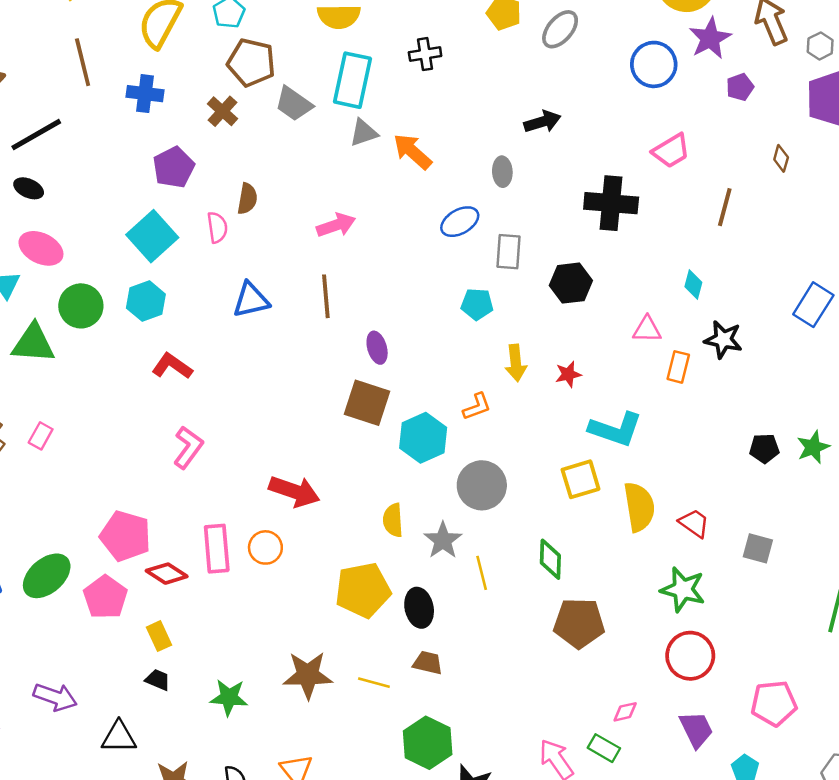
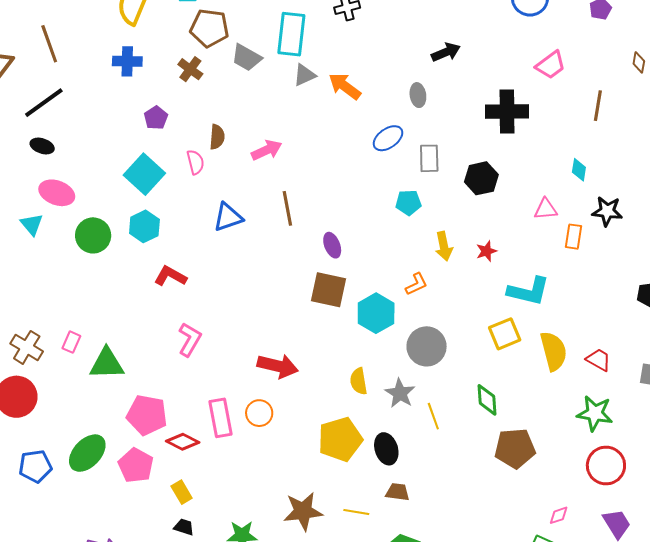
brown line: (83, 62) -> (49, 44), moved
purple pentagon: (174, 167) -> (156, 118), size x0.7
pink arrow: (336, 225) -> (267, 150), moved
green triangle: (33, 343) -> (107, 364), moved

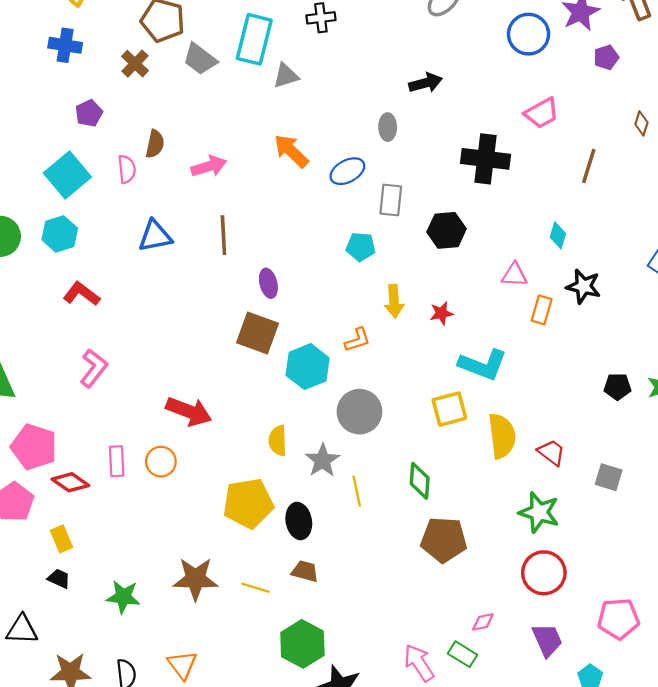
gray triangle: (304, 75) -> (286, 76), moved
orange arrow: (345, 86) -> (291, 151), moved
pink rectangle: (220, 418) -> (117, 461), size x0.7

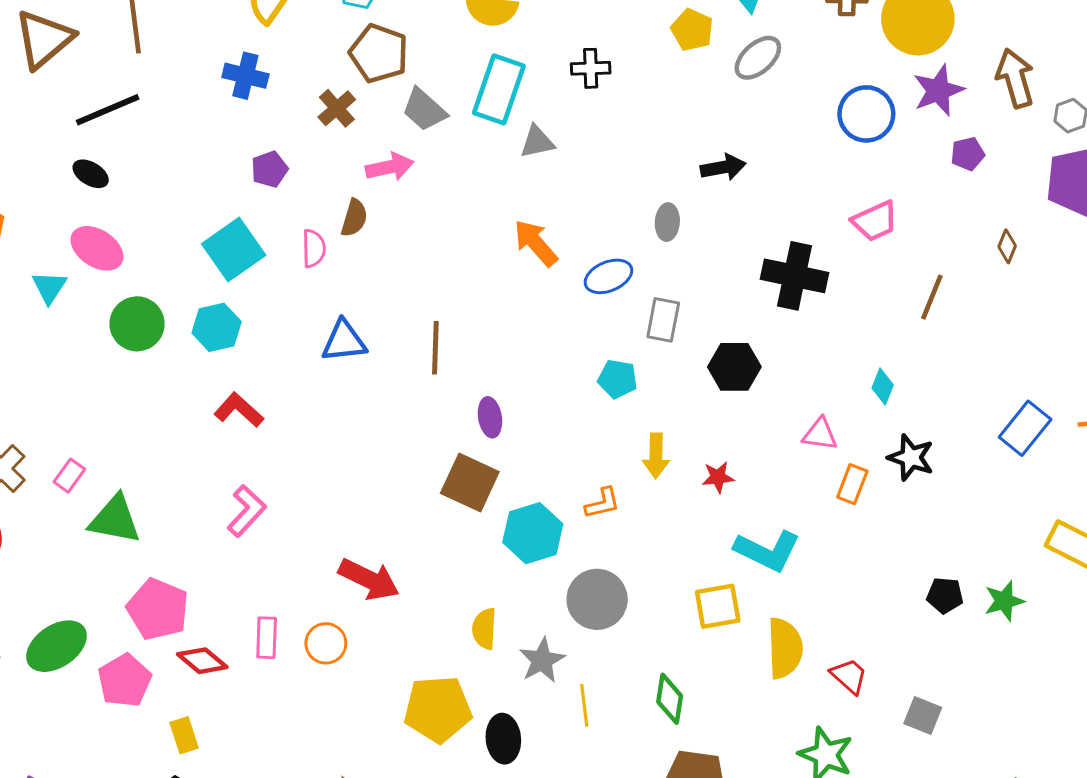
pink arrow: (209, 166) -> (390, 167), moved

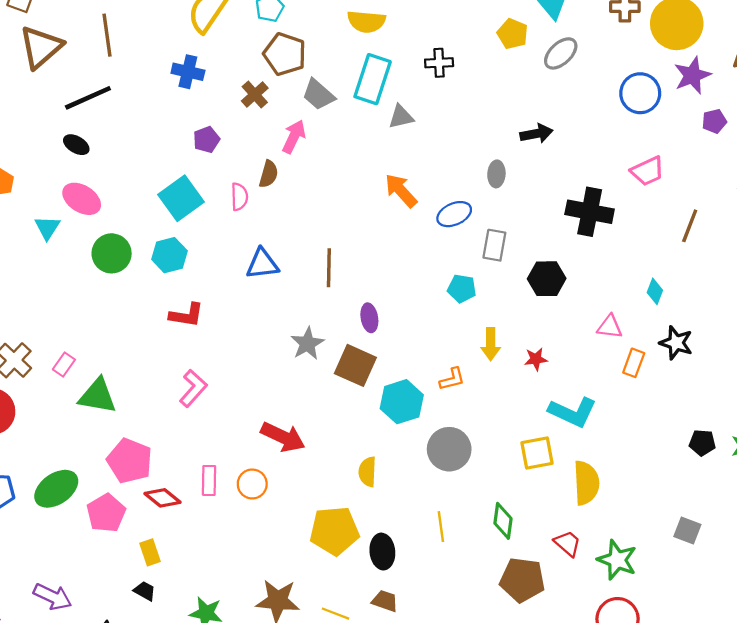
pink arrow: (390, 167) -> (294, 137), turned -52
red L-shape: (239, 410) -> (187, 315), turned 148
gray star: (542, 660) -> (307, 344), moved
red trapezoid: (849, 676) -> (568, 543), moved

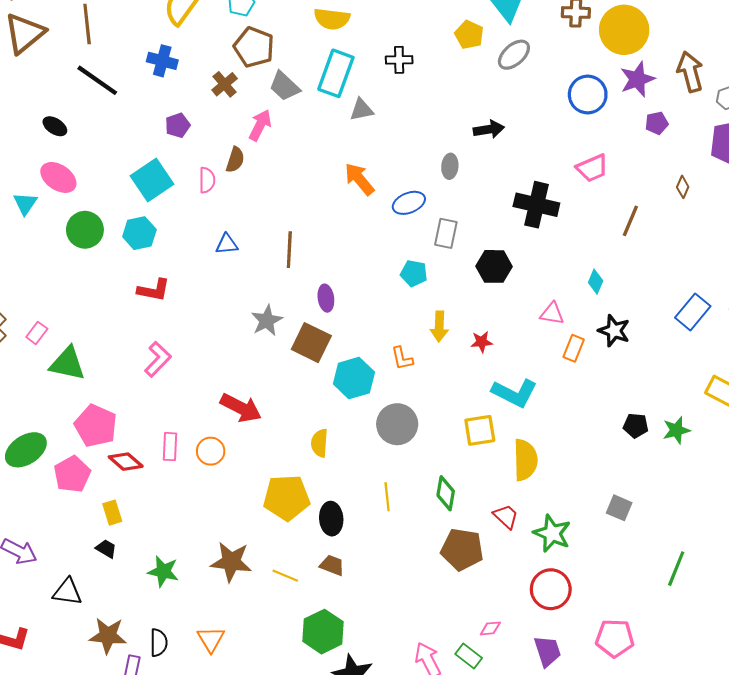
black line: (88, 98) -> (97, 80), moved, turned 57
blue triangle: (262, 264) -> (227, 244), size x0.7
orange L-shape: (452, 379) -> (402, 358), turned 90

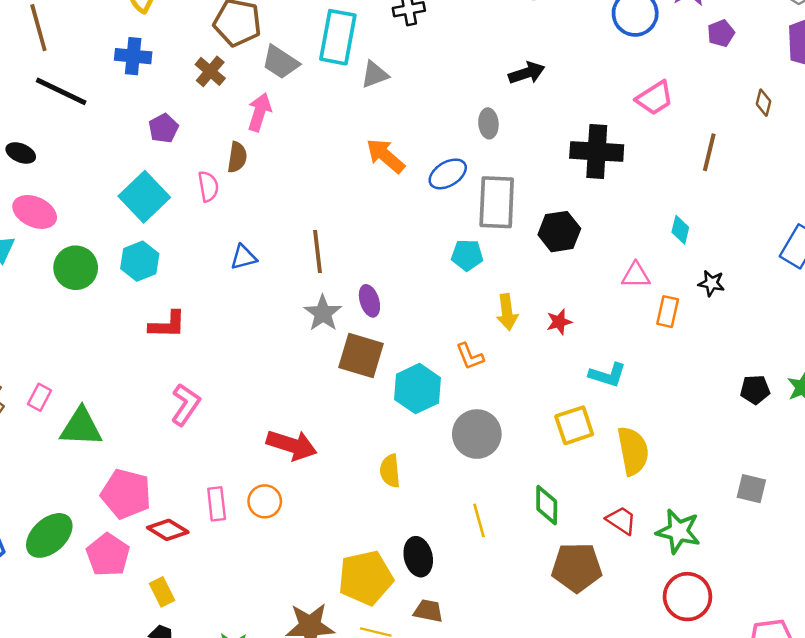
gray rectangle: (446, 233) -> (497, 202), size x1.5
gray star: (267, 321) -> (323, 313), moved
black star: (614, 331) -> (711, 283), size x0.7
cyan L-shape: (515, 393) -> (608, 375), size x0.7
yellow pentagon: (287, 498) -> (366, 578), moved

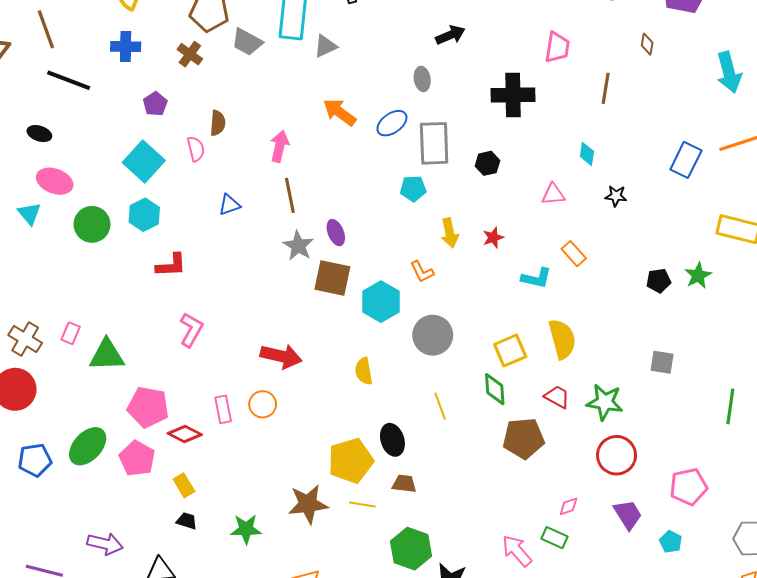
pink trapezoid: (655, 98) -> (557, 47), turned -44
pink arrow: (259, 112) -> (280, 146), moved
black hexagon: (559, 232) -> (487, 163), size x0.7
orange rectangle: (668, 312) -> (574, 254), moved, turned -50
yellow square: (574, 425) -> (510, 351), moved

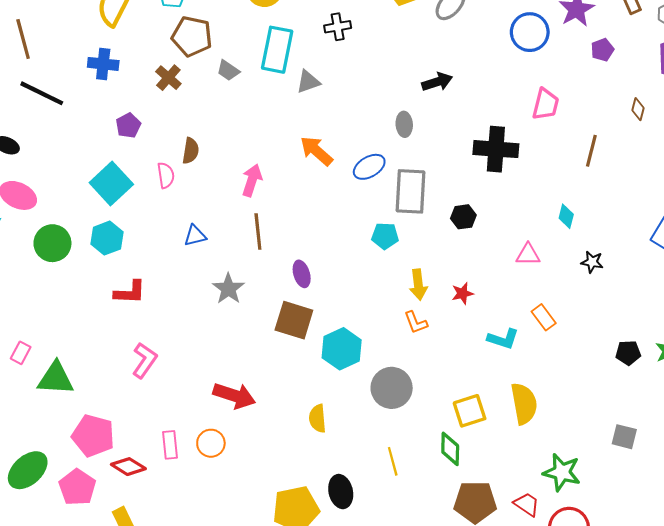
gray trapezoid: (247, 42) -> (228, 70), size x0.7
gray star: (298, 246) -> (228, 289), moved
orange L-shape: (422, 272) -> (416, 322), moved
red trapezoid: (557, 397) -> (527, 504), moved

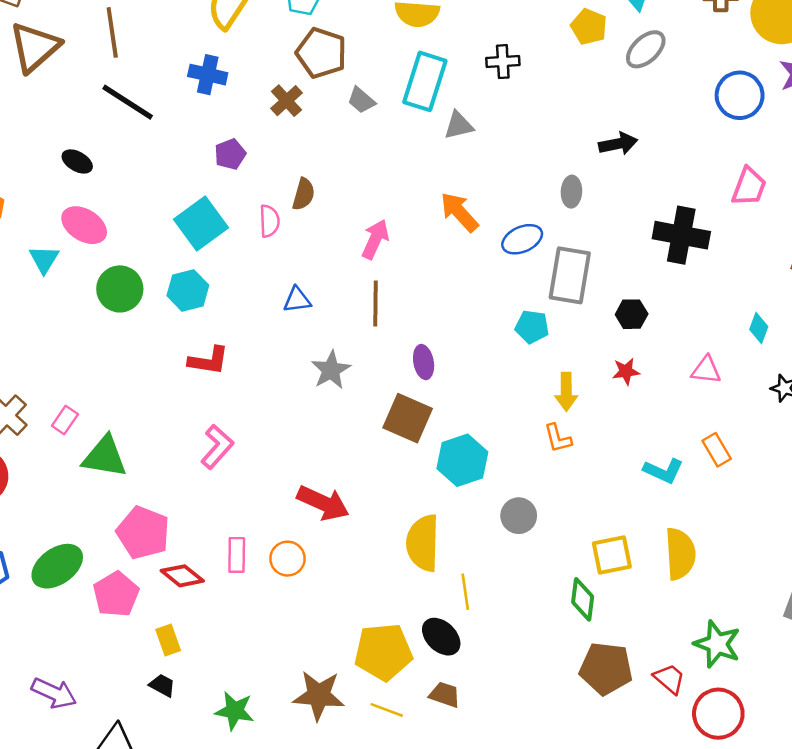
red star: (462, 293) -> (626, 371), moved
gray circle: (392, 388) -> (519, 516), size x0.7
yellow semicircle: (318, 418) -> (423, 543), size x1.6
yellow line: (393, 461) -> (465, 592), moved
black ellipse: (341, 492) -> (441, 637), turned -40

